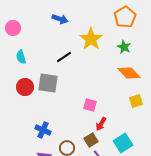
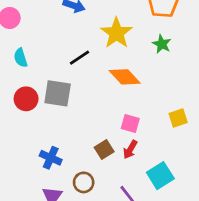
orange diamond: (129, 73) -> (125, 77), moved
pink square: (90, 105) -> (130, 123), moved
brown square: (91, 140) -> (104, 150), moved

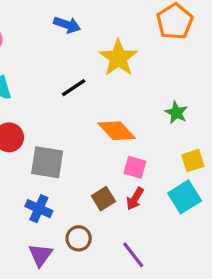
green star: (162, 44) -> (176, 113), moved
orange diamond: (125, 77) -> (117, 131), moved
gray square: (58, 93) -> (47, 162), moved
cyan square: (160, 176) -> (185, 197), moved

